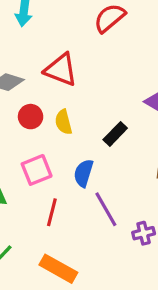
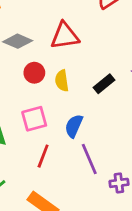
red triangle: (61, 70) -> (65, 36), turned -36
black rectangle: (115, 134) -> (104, 84), moved

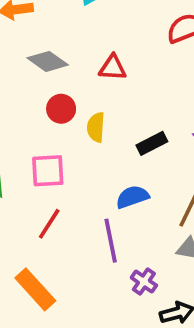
red triangle: (65, 36) -> (113, 68), size x0.7
blue semicircle: (74, 126) -> (132, 197), moved, turned 35
purple cross: (119, 183) -> (144, 282), turned 30

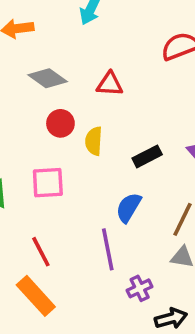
blue semicircle: (132, 197) -> (129, 208), turned -40
red line: (49, 224) -> (41, 252), moved, turned -60
purple cross: (144, 282) -> (140, 288), turned 30

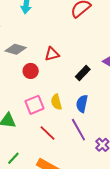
red triangle: (110, 84) -> (52, 54), moved
yellow semicircle: (94, 141) -> (56, 102), moved
red line: (41, 252) -> (48, 133), moved

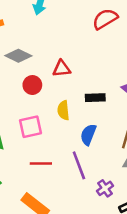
black rectangle: (83, 73) -> (95, 98), turned 35
yellow semicircle: (56, 102) -> (63, 110), moved
red line: (48, 133) -> (41, 163), turned -54

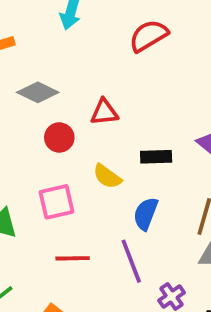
red semicircle: (105, 19) -> (149, 36), moved
yellow semicircle: (63, 110) -> (107, 176), turned -48

